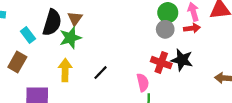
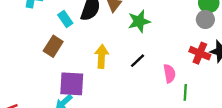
green star: (70, 38) -> (139, 21), moved
pink semicircle: (143, 82) -> (169, 73), moved

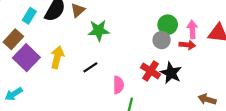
cyan rectangle: (65, 19) -> (29, 16), turned 56
purple square: (72, 84) -> (26, 58), moved, turned 30

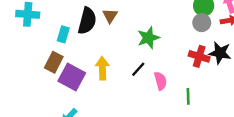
green star: (99, 30) -> (148, 38), moved
pink semicircle: (118, 85) -> (160, 81), moved

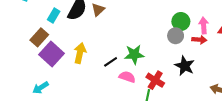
green star: (148, 38) -> (134, 54), moved
red cross: (199, 56) -> (155, 80), moved
pink semicircle: (160, 81) -> (127, 77), turned -70

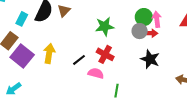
pink arrow: (204, 25) -> (157, 19), moved
red arrow: (199, 40) -> (151, 33), moved
green star: (134, 54) -> (105, 26), moved
red cross: (155, 80) -> (105, 54), moved

